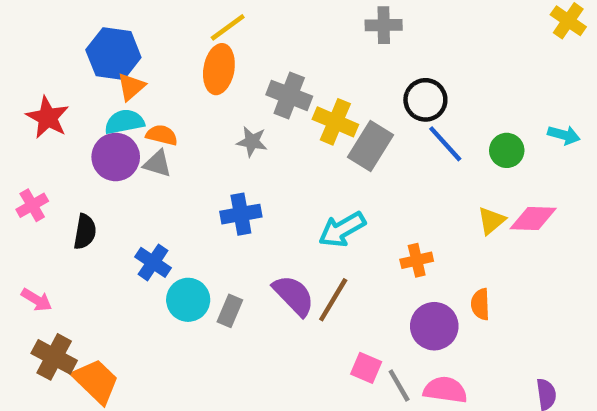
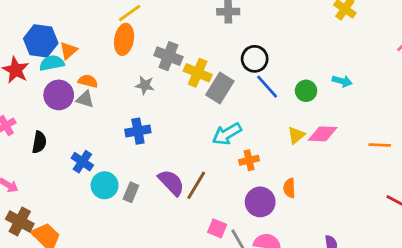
blue hexagon: (113, 54) -> (41, 41), moved
cyan semicircle: (124, 122) -> (52, 63), moved
cyan arrow: (342, 229) -> (227, 134), moved

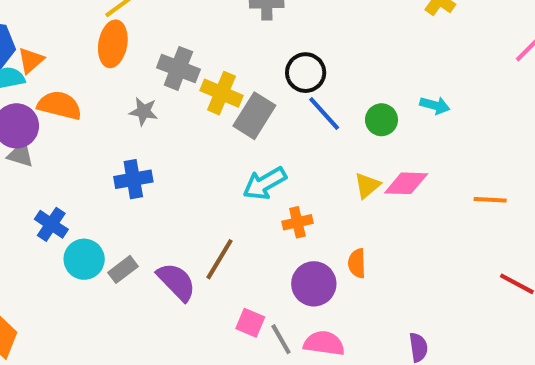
orange semicircle: (88, 81) -> (59, 105), size x1.5
gray triangle: (85, 99) -> (21, 155), moved
purple semicircle: (171, 182) -> (176, 282), moved
gray rectangle: (131, 192) -> (123, 269), turned 30

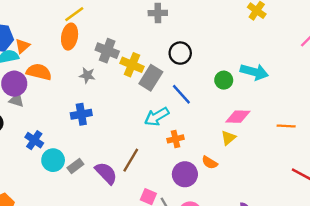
cyan arrow: (435, 105) -> (254, 72), size x1.6
blue line: (324, 114) -> (181, 94), moved
yellow triangle: (367, 185) -> (228, 138), moved
orange semicircle: (357, 263) -> (210, 162), turned -56

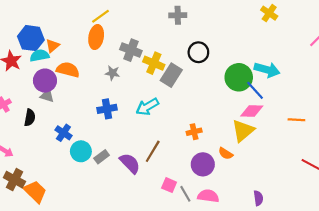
green circle: (224, 80) -> (239, 77), size x1.6
blue line: (181, 94) -> (255, 90), moved
cyan arrow: (157, 117) -> (147, 107), moved
yellow triangle: (228, 138) -> (243, 131), size x1.6

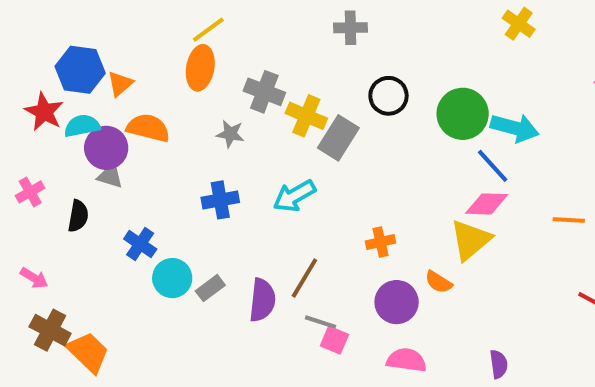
cyan semicircle: (40, 56) -> (82, 126), moved
green circle: (239, 77) -> (463, 114), moved
purple semicircle: (130, 163) -> (262, 300), turned 50
gray line: (185, 194) -> (320, 322), moved, turned -42

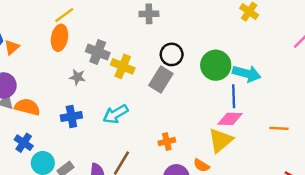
orange semicircle: (148, 128) -> (27, 107), moved
gray rectangle: (338, 138) -> (161, 79), moved
blue line: (493, 166) -> (234, 96), turned 40

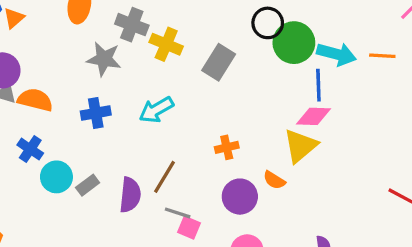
black circle: (172, 54) -> (268, 23), moved
gray star: (77, 77) -> (104, 59), size x1.5
orange line: (279, 128) -> (382, 56), moved

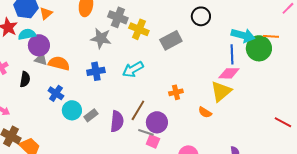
green circle: (294, 43) -> (259, 48), moved
gray rectangle: (219, 62) -> (171, 40), turned 30
purple circle: (240, 197) -> (157, 122), moved

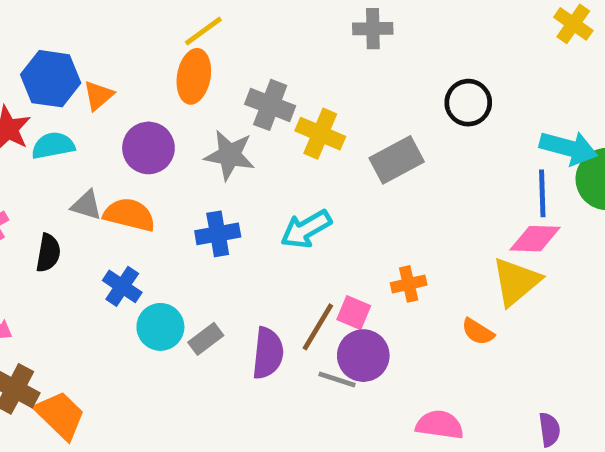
purple circle: (39, 45) -> (148, 148), moved
pink square: (153, 141) -> (354, 313), moved

